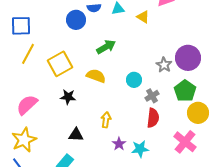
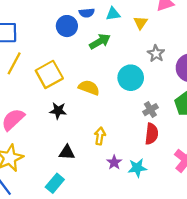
yellow triangle: (143, 17) -> (141, 23), turned 32
green arrow: (106, 47) -> (100, 41), moved
gray star: (164, 65) -> (156, 54), moved
cyan circle: (134, 80) -> (131, 78), moved, size x1.5

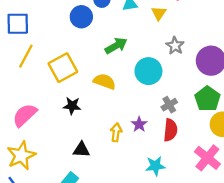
green arrow: (100, 41) -> (116, 46), moved
purple star: (114, 162) -> (139, 124), moved

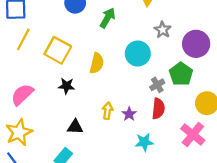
green arrow: (116, 46) -> (108, 18), moved, turned -30
yellow square: (63, 68) -> (58, 50), turned -32
yellow semicircle: (104, 82) -> (97, 63), turned 84
green pentagon: (207, 99) -> (181, 74), moved
purple star: (139, 124) -> (129, 114), moved

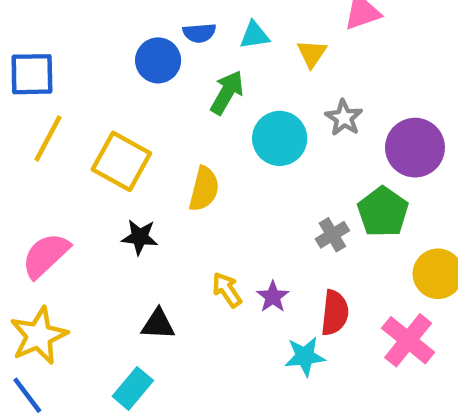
cyan circle: (138, 54) -> (280, 138), moved
red semicircle: (158, 109) -> (335, 313), moved
yellow arrow: (108, 111) -> (227, 290), turned -42

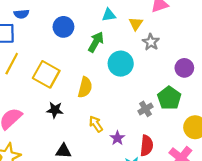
blue semicircle: (199, 33) -> (21, 14), moved
gray star: (344, 118) -> (151, 42), moved
purple circle: (415, 148) -> (184, 68), size x0.7
yellow arrow: (227, 290) -> (96, 124), moved

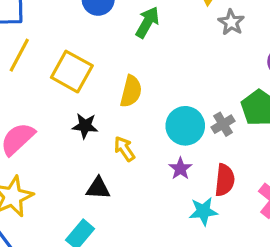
cyan circle: (121, 64) -> (185, 126), moved
yellow arrow: (96, 124) -> (124, 149), moved

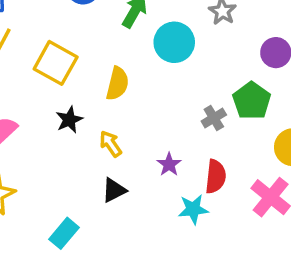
black star: (85, 126) -> (69, 120), turned -30
cyan circle: (185, 126) -> (174, 42), moved
black triangle: (98, 188) -> (114, 190), moved, turned -30

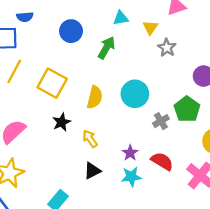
cyan circle: (174, 42) -> (135, 94), moved
red semicircle: (216, 176) -> (162, 161), turned -65
cyan star: (193, 209) -> (131, 177), moved

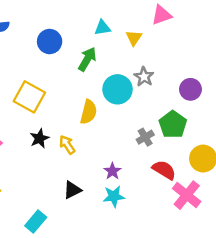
gray star: (167, 48) -> (144, 77), moved
cyan circle: (135, 94) -> (117, 89), moved
yellow semicircle: (95, 97) -> (89, 112), moved
yellow arrow: (90, 139) -> (67, 145), moved
red semicircle: (162, 161) -> (164, 170), moved

